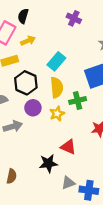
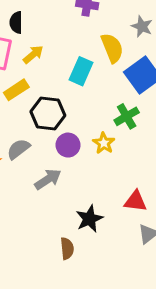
yellow semicircle: (57, 87) -> (112, 48), moved
red triangle: (68, 147) -> (136, 201), moved
black star: (48, 163) -> (89, 219), moved

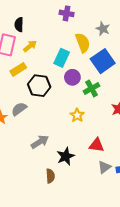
yellow star: (104, 143) -> (77, 115), moved
purple circle: (68, 145) -> (72, 77), moved
gray arrow: (48, 179) -> (40, 142), moved

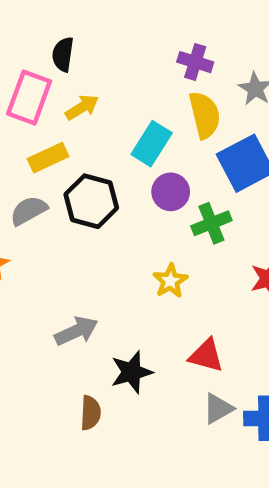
purple cross: (67, 13) -> (195, 62), moved
gray semicircle: (19, 109) -> (29, 211), moved

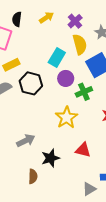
purple cross: (195, 62) -> (75, 21), turned 32
yellow arrow: (82, 107) -> (46, 18), moved
yellow star: (170, 281) -> (66, 118), size x1.5
gray triangle: (218, 408) -> (89, 189), moved

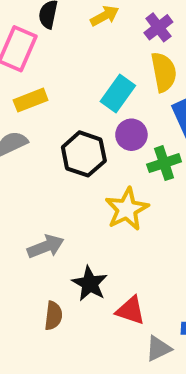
black hexagon: (31, 83) -> (84, 154), moved
red triangle: (83, 150) -> (131, 310), moved
black star: (50, 158) -> (90, 284), turned -30

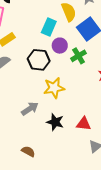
yellow star: (127, 209) -> (54, 88), moved, turned 30
red triangle: (131, 310) -> (84, 124), moved
brown semicircle: (53, 316) -> (28, 151), moved, turned -56

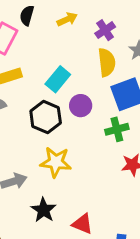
cyan rectangle: (49, 27) -> (58, 79), moved
green cross: (78, 56) -> (117, 129), moved

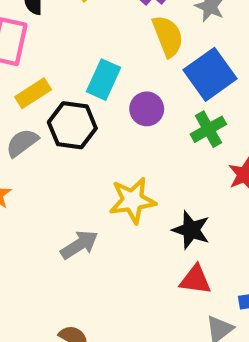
black hexagon: (46, 117) -> (72, 125), moved
black star: (44, 210) -> (191, 230), moved

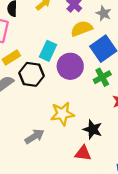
yellow semicircle: (168, 36) -> (82, 29), turned -90
purple circle: (147, 109) -> (70, 66), size x1.5
red triangle: (195, 280) -> (83, 153), moved

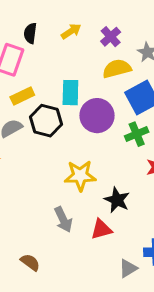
cyan rectangle: (48, 51) -> (70, 93), turned -30
gray arrow: (34, 136) -> (63, 220), moved, turned 90
red triangle: (83, 153) -> (101, 229), turned -30

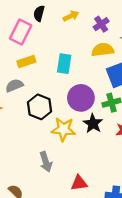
purple circle: (97, 116) -> (81, 98), moved
black hexagon: (46, 121) -> (40, 107), moved
black star: (117, 200) -> (93, 123), moved
red triangle: (101, 229) -> (79, 183), moved

